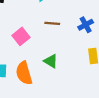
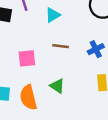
pink square: (21, 36) -> (27, 58), turned 30

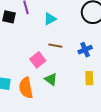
pink square: (27, 58) -> (38, 60), moved, turned -35

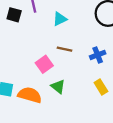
yellow rectangle: (89, 78) -> (101, 87), turned -32
orange semicircle: (26, 88) -> (30, 95), turned 115

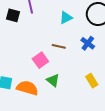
cyan triangle: (60, 19) -> (66, 18), moved
blue cross: (98, 55) -> (88, 43), moved, turned -32

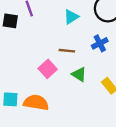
blue cross: (88, 43) -> (100, 43), turned 32
green triangle: (53, 80) -> (79, 74), moved

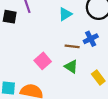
brown line: (67, 51) -> (72, 46), moved

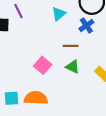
blue cross: (91, 39) -> (86, 25), moved

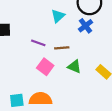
purple line: (18, 11) -> (38, 43), moved, turned -40
brown line: (71, 46) -> (62, 48), moved

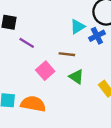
cyan triangle: (58, 16) -> (78, 27), moved
purple line: (38, 43) -> (27, 43), moved

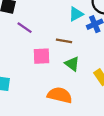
pink square: (45, 71) -> (41, 56), turned 36
orange semicircle: (33, 104) -> (60, 95), moved

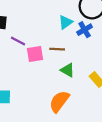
pink square: (41, 56) -> (35, 54), moved
orange semicircle: (60, 95) -> (59, 101), turned -60

